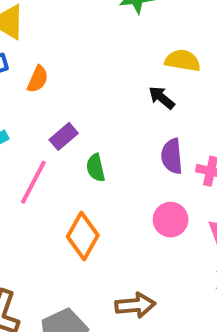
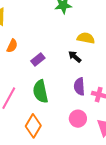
purple rectangle: (64, 136) -> (38, 60), moved
green semicircle: (96, 168) -> (40, 91), size x1.6

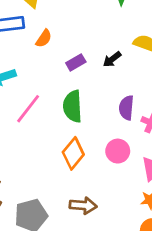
black arrow: (75, 57) -> (112, 59), moved, turned -88
orange diamond: (33, 126) -> (73, 153), moved

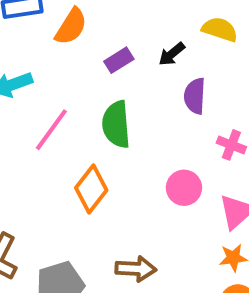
orange semicircle: (44, 38) -> (71, 27), size x1.4
purple semicircle: (126, 108) -> (195, 96), moved
orange diamond: (73, 153) -> (91, 189), moved

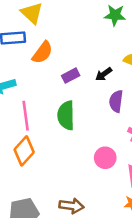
pink line: (51, 130) -> (26, 116), turned -48
orange diamond: (91, 189) -> (24, 151), moved

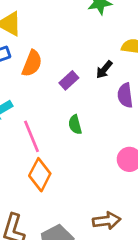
green semicircle: (66, 115) -> (75, 125), size x0.6

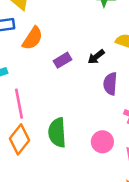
green semicircle: (75, 125) -> (57, 133), moved, size x1.6

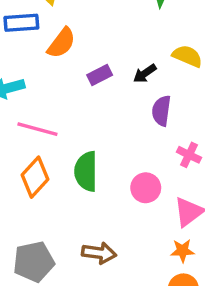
pink line: (19, 104) -> (37, 129), turned -68

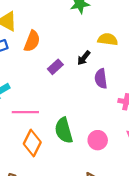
orange semicircle: (61, 43) -> (32, 41), moved
pink circle: (146, 188) -> (98, 140), moved

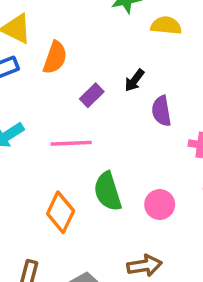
yellow semicircle: (108, 39) -> (166, 26), moved
pink line: (25, 112) -> (71, 143), moved

